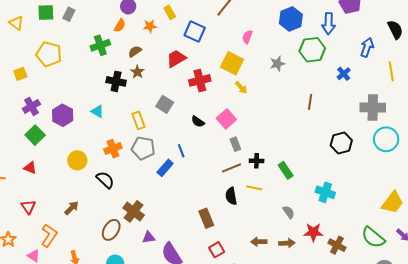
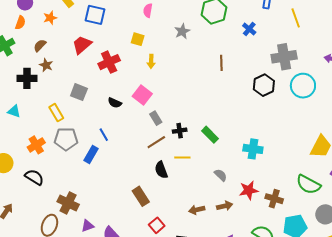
yellow square: (232, 63) -> (138, 39), size x0.6
yellow arrow: (241, 88) -> (151, 61), turned 56
black hexagon: (341, 143) -> (264, 85), moved

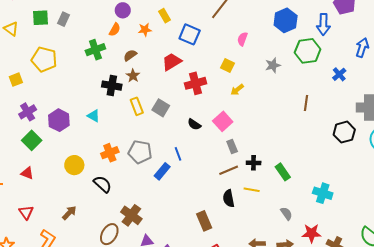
yellow arrow: (151, 61) -> (237, 90), turned 40
yellow rectangle: (56, 113) -> (137, 106), moved

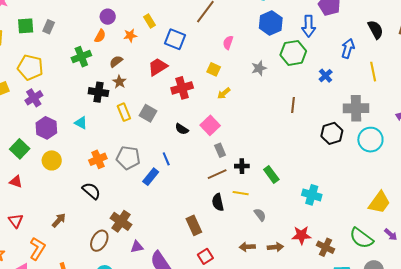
purple cross: (28, 112) -> (34, 98), moved
yellow circle: (74, 165) -> (52, 160), moved
gray semicircle: (286, 214) -> (260, 215), moved

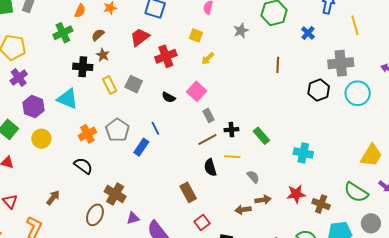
cyan triangle: (81, 123) -> (68, 99), size x1.6
gray pentagon: (128, 158) -> (117, 130), turned 30
brown arrow: (275, 247) -> (263, 200), moved

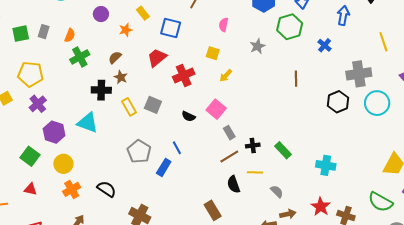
orange semicircle: (80, 11) -> (70, 35), moved
yellow line: (355, 25) -> (383, 42), moved
orange cross: (87, 134) -> (72, 189), moved
red star: (296, 194) -> (321, 207), turned -30

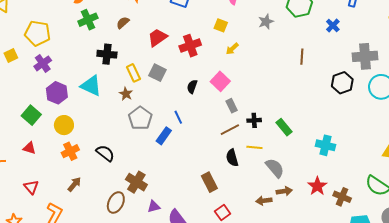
red trapezoid: (157, 58) -> (157, 38), moved
brown star: (121, 77) -> (126, 94), moved
black semicircle: (188, 116) -> (192, 87), turned 80
gray semicircle: (277, 192) -> (275, 168), size x1.5

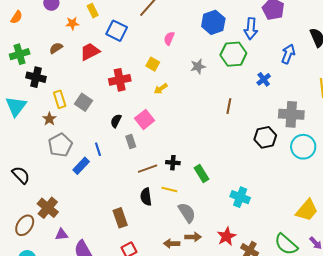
green cross: (88, 20) -> (20, 54), moved
red trapezoid: (157, 38) -> (90, 52), moved
cyan triangle: (91, 86) -> (16, 106), turned 35
gray rectangle: (232, 106) -> (131, 142), moved

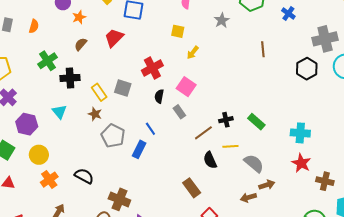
orange star: (72, 23) -> (79, 17), moved
red cross: (120, 80) -> (152, 68), moved
cyan triangle: (16, 106) -> (59, 112), size x0.7
red star: (227, 236) -> (301, 163), moved

